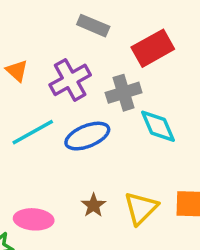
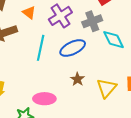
cyan line: (33, 132) -> (41, 48), turned -45
brown star: (93, 205) -> (77, 79), moved

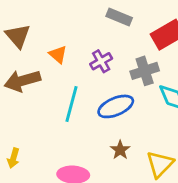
purple cross: (60, 16) -> (101, 61), size x0.7

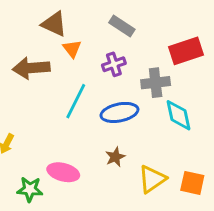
gray rectangle: (119, 17) -> (122, 26), moved
brown triangle: (18, 36) -> (54, 24), moved, turned -36

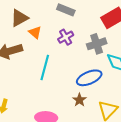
brown triangle: (54, 24) -> (19, 18), turned -42
blue ellipse: (119, 112) -> (89, 78), moved

